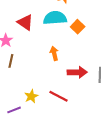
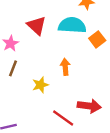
red arrow: (77, 72) -> (89, 106), moved
yellow star: (31, 96) -> (40, 85), moved

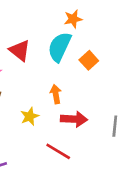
cyan semicircle: (72, 25) -> (60, 47), turned -64
red arrow: (89, 106) -> (74, 119), moved

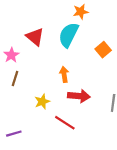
orange square: (89, 60) -> (103, 50), moved
yellow star: (30, 116) -> (42, 102), moved

